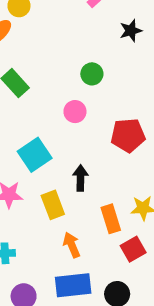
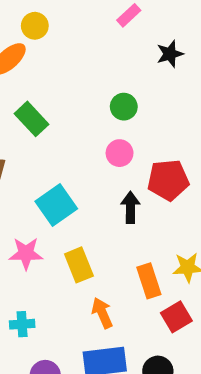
pink circle: (75, 112) -> (120, 153), moved
black arrow: (80, 178) -> (130, 207), moved

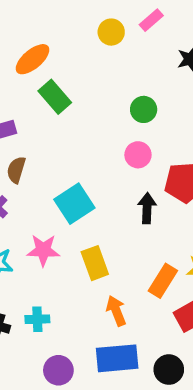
yellow circle: (35, 26) -> (111, 32), moved
green rectangle: (31, 119) -> (55, 97), moved
orange rectangle: (149, 281) -> (163, 281), turned 48

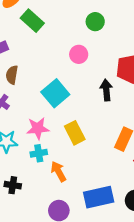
pink circle: (138, 155) -> (79, 54), moved
orange arrow: (116, 311) -> (58, 171), moved
cyan cross: (37, 319) -> (39, 153), moved

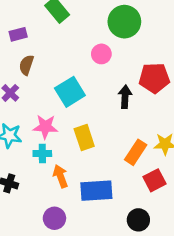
green circle: (95, 22) -> (124, 22), size x1.6
blue rectangle: (99, 197) -> (96, 191), moved

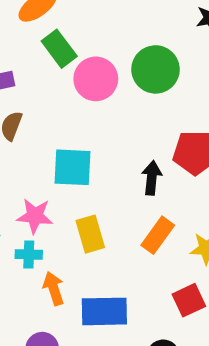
pink circle: (101, 54) -> (96, 79), moved, size x1.5
cyan square: (70, 92) -> (73, 167), turned 32
orange rectangle: (136, 152) -> (158, 235), moved

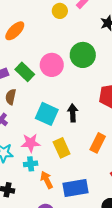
green rectangle: (59, 49) -> (25, 72), moved
cyan square: (73, 167) -> (47, 114), turned 30
black arrow: (152, 178) -> (73, 113), moved

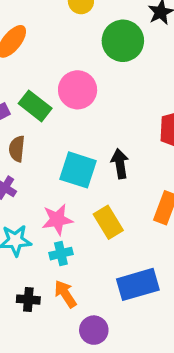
green circle: (83, 55) -> (123, 41), moved
orange arrow: (47, 180) -> (65, 294), moved

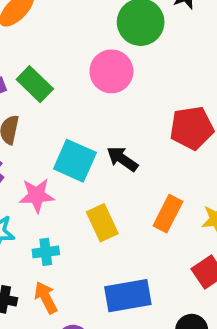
pink circle: (78, 90) -> (111, 71), moved
black arrow: (120, 164) -> (122, 159), turned -52
pink star: (57, 220) -> (37, 195), moved

